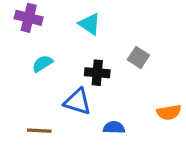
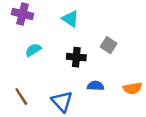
blue triangle: (77, 102) -> (62, 101), moved, turned 30
blue semicircle: (114, 128) -> (95, 86), moved
brown line: (39, 131) -> (21, 97), moved, turned 54

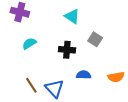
cyan triangle: (70, 19) -> (72, 16), moved
brown line: (21, 97) -> (31, 85), moved

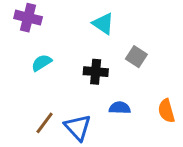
orange semicircle: (116, 77) -> (166, 111), turned 84
brown line: (31, 85) -> (45, 123), turned 70

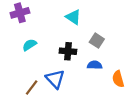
purple cross: (28, 18) -> (20, 13), turned -30
blue semicircle: (120, 108) -> (95, 65), moved
blue triangle: (78, 127) -> (55, 79), moved

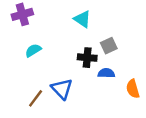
gray square: (97, 41) -> (109, 46), turned 32
black cross: (68, 51) -> (87, 58), moved

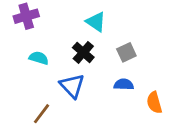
cyan semicircle: (33, 50) -> (39, 58), turned 49
black cross: (87, 58) -> (83, 52), moved, turned 36
blue triangle: (62, 89) -> (72, 86), moved

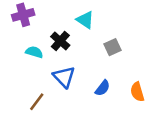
black cross: (83, 52) -> (60, 41), moved
blue semicircle: (124, 84) -> (103, 88), moved, turned 126

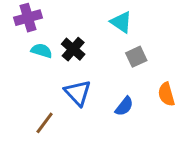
cyan triangle: (85, 20) -> (121, 22), moved
cyan semicircle: (34, 52) -> (42, 51), moved
orange semicircle: (137, 92) -> (166, 94), moved

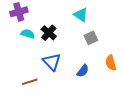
brown line: (45, 123) -> (30, 82), turned 35

